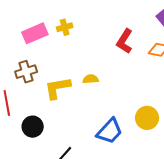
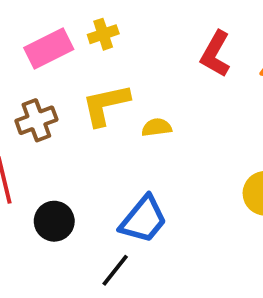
yellow L-shape: (58, 88) -> (106, 105), moved
blue trapezoid: (110, 131) -> (143, 220), moved

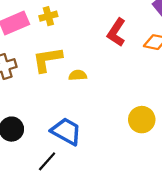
blue trapezoid: (143, 220) -> (66, 131), turned -104

